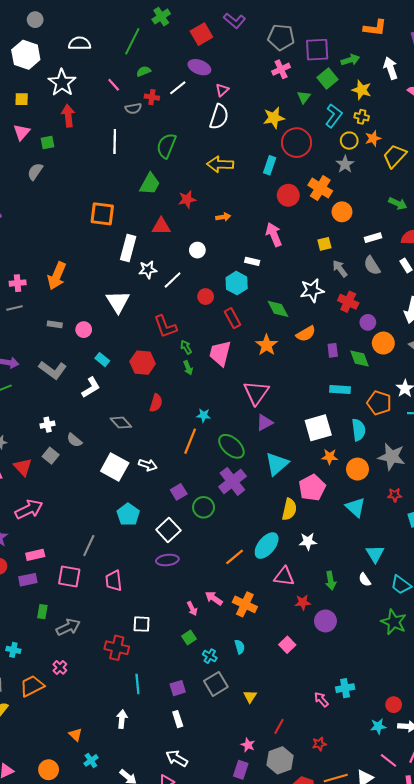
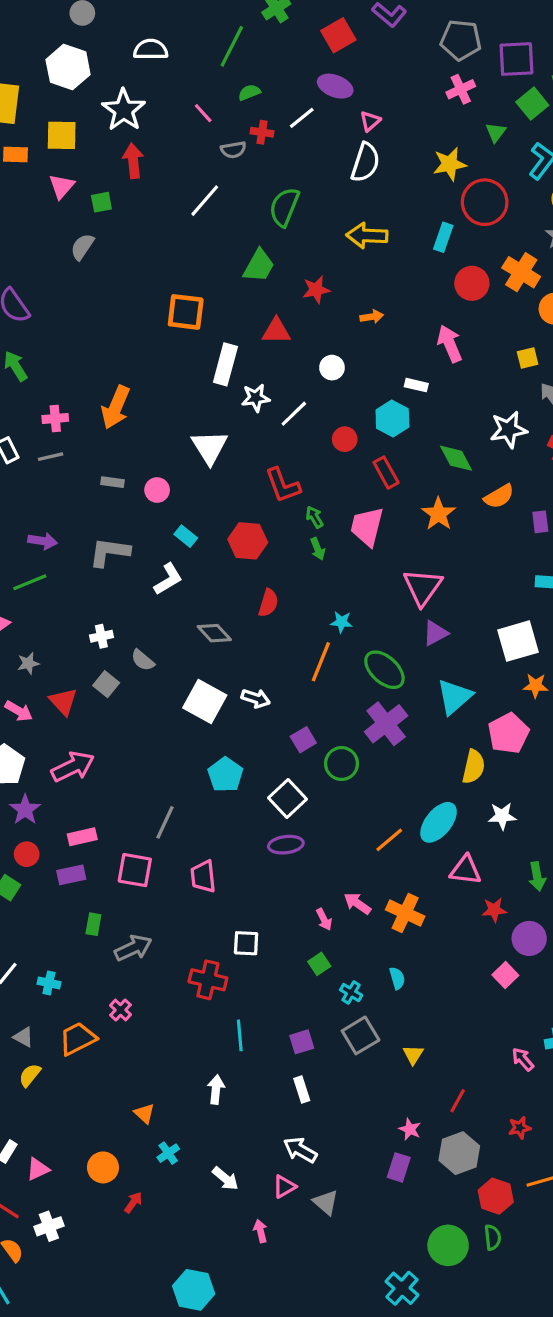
yellow square: (22, 99) -> (62, 135), size x1.5
white line: (115, 142) -> (205, 201), turned 40
gray L-shape: (53, 370) -> (109, 552), turned 152
pink square: (287, 645) -> (505, 975), moved

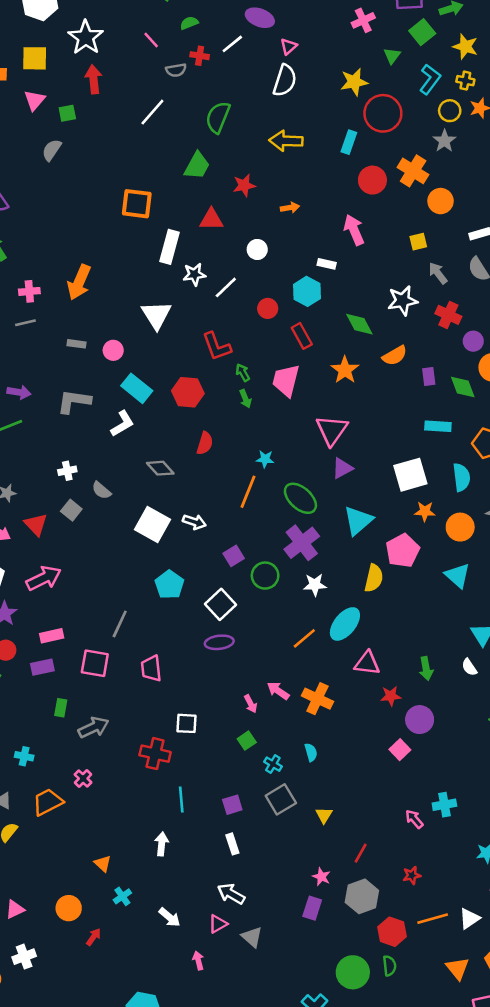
cyan rectangle: (186, 536) -> (137, 388), size x1.6
white star: (502, 816) -> (315, 585), moved

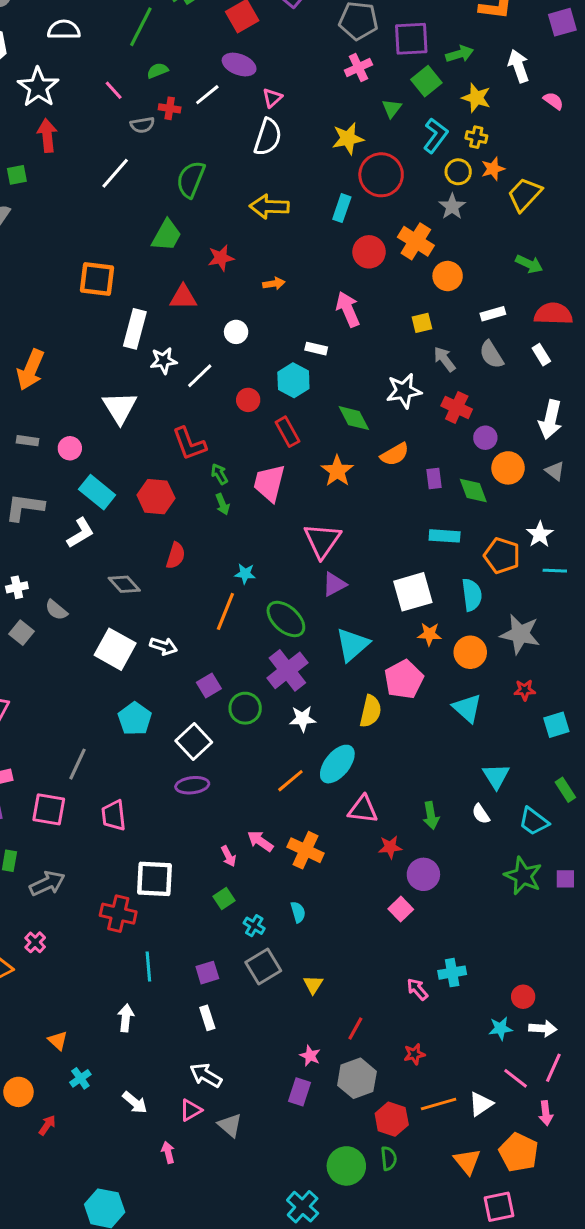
white square: (186, 723) -> (154, 879), size x1.5

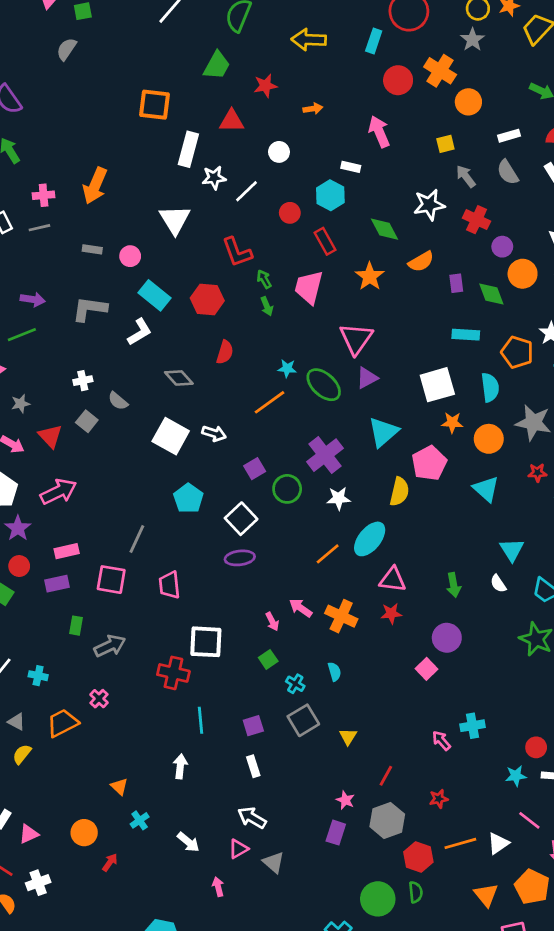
orange line: (225, 611) -> (270, 402), turned 32
green ellipse: (286, 619) -> (324, 385), moved
red star: (390, 847) -> (391, 613), moved

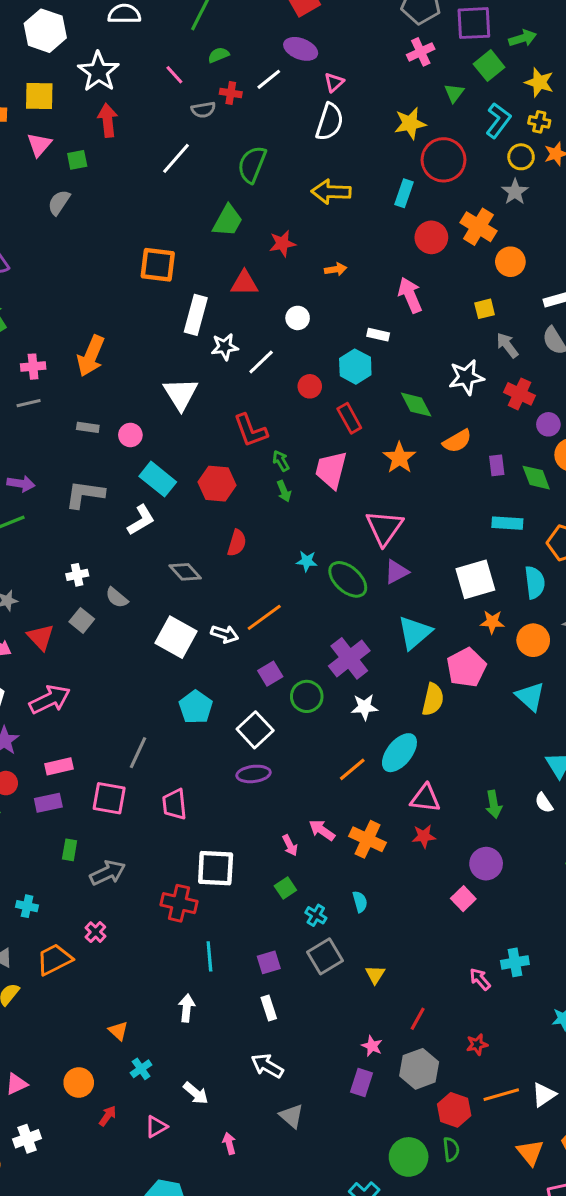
orange line: (270, 402) -> (264, 617), moved
pink triangle: (238, 849) -> (156, 1127), moved

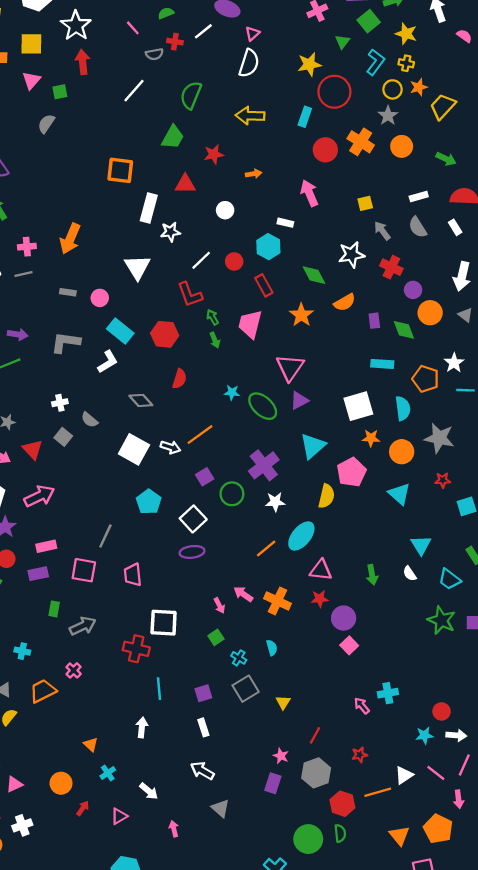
orange circle: (510, 262) -> (402, 146), moved
white line: (261, 362) -> (201, 260), moved
purple circle: (486, 864) -> (344, 618), moved
white triangle: (544, 1095) -> (404, 775), moved

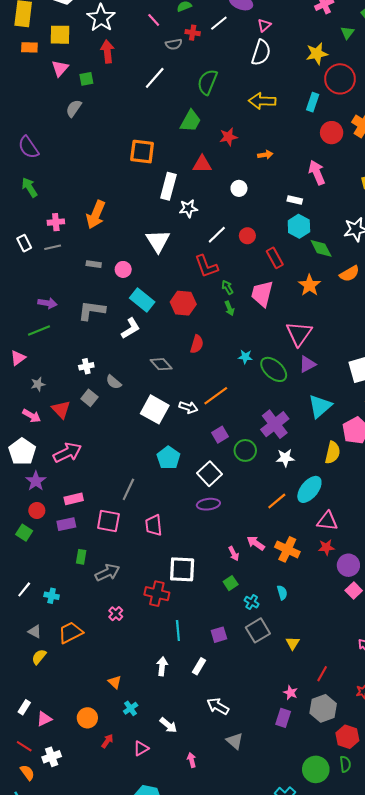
cyan hexagon: (268, 247) -> (299, 226), moved
pink cross: (74, 670) -> (116, 614), moved
white rectangle: (203, 727) -> (199, 666), moved, turned 49

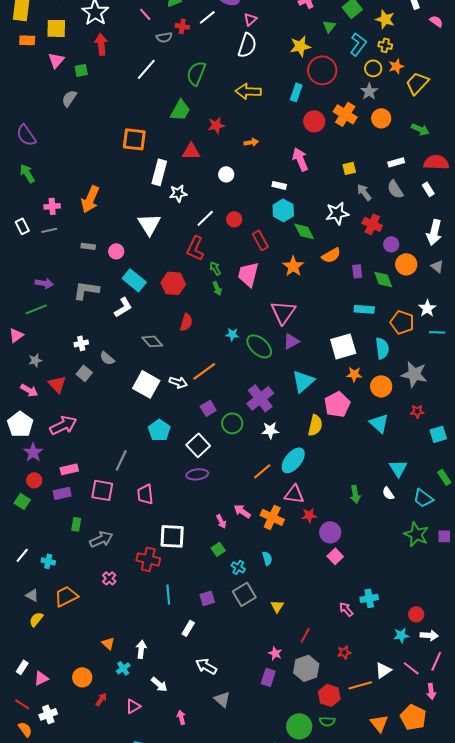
red L-shape: (206, 266) -> (195, 248), turned 45
pink triangle: (327, 521) -> (294, 494), moved
white arrow: (162, 666) -> (141, 649), moved
green semicircle: (345, 764) -> (327, 721), turned 98

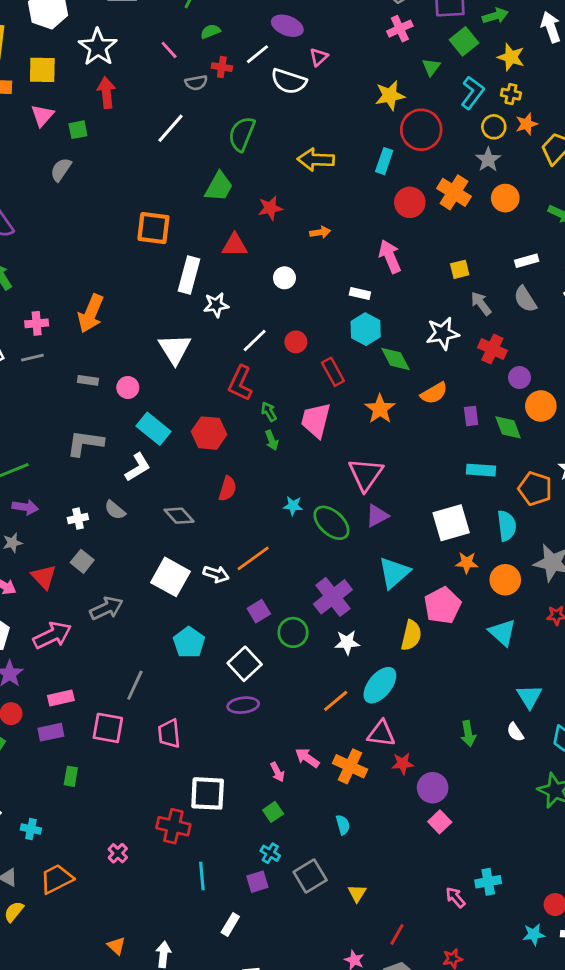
white semicircle: (247, 45) -> (289, 81), moved, turned 90
purple arrow: (44, 283) -> (25, 507), moved
gray semicircle: (107, 358) -> (115, 510), moved
gray arrow: (101, 539) -> (106, 608), moved
cyan cross: (238, 567) -> (270, 853), moved

